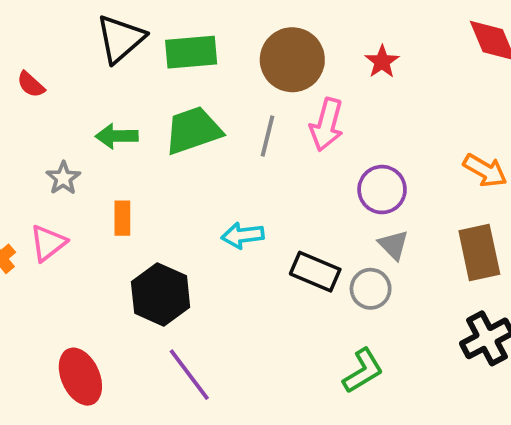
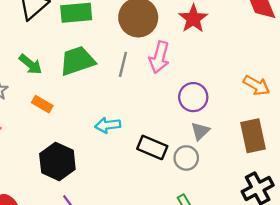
red star: (382, 62) -> (193, 19), size x1.4
green arrow: (117, 136) -> (30, 64), turned -140
orange rectangle: (122, 218) -> (42, 104), moved, turned -60
gray triangle: (393, 245) -> (200, 131), turned 30

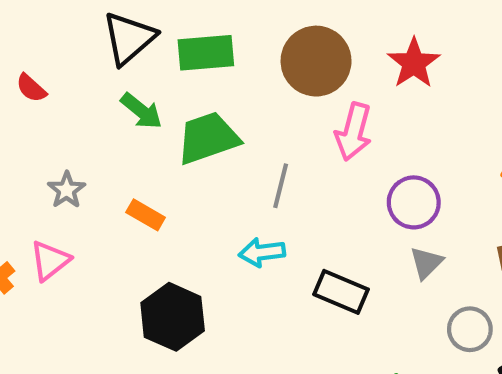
green arrow: (30, 64) -> (141, 111), moved
gray line: (123, 64) -> (281, 186), moved
gray circle: (186, 158) -> (470, 329), moved

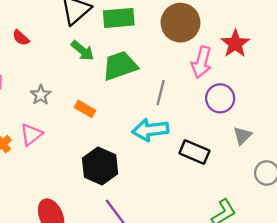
red star: (414, 63) -> (235, 44), moved
purple circle: (414, 202) -> (220, 98), moved
cyan arrow: (262, 252) -> (150, 130), size x1.4

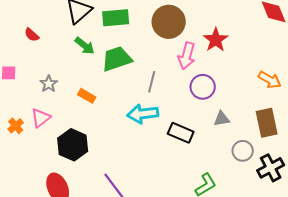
gray triangle: (242, 136) -> (222, 119), turned 36
black hexagon: (100, 166) -> (73, 145), moved

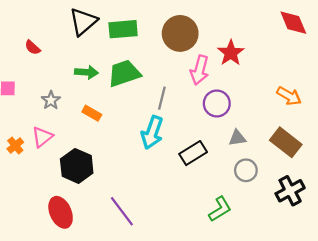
green arrow: (85, 46) -> (86, 72), moved, turned -35
cyan arrow: (143, 114) -> (152, 133), turned -64
brown rectangle: (267, 123) -> (286, 142), turned -40
black rectangle: (181, 133) -> (193, 153), turned -55
gray circle: (243, 151) -> (246, 170), moved

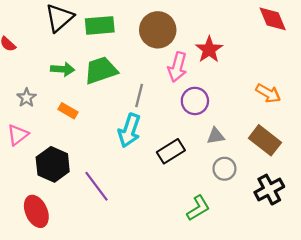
purple line: (122, 211) -> (96, 186), moved

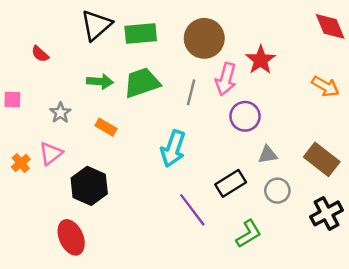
orange arrow: (268, 93) -> (325, 86), moved
gray line: (139, 95) -> (191, 92), moved
black rectangle: (171, 151) -> (231, 183), moved
purple line: (96, 186) -> (192, 210), moved

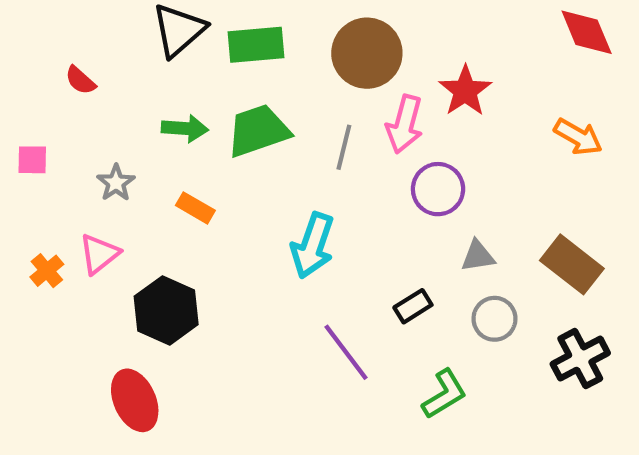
black rectangle: (231, 183) -> (413, 306), size x0.7

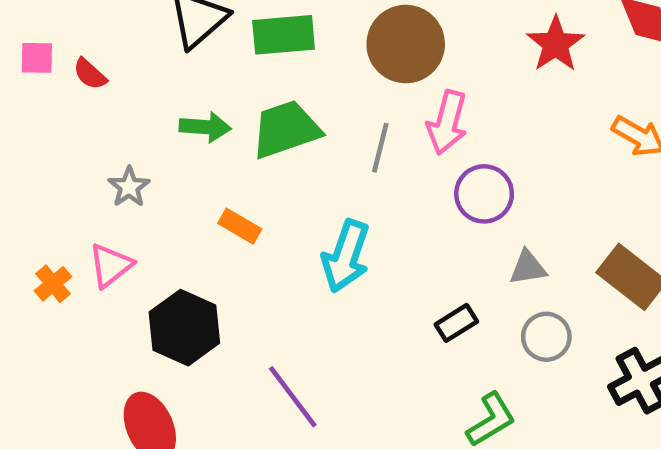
red star: (465, 91) -> (556, 44), moved
pink square: (32, 160) -> (37, 58), moved
orange rectangle: (195, 208) -> (240, 226), moved
purple line: (346, 352) -> (293, 397), moved

